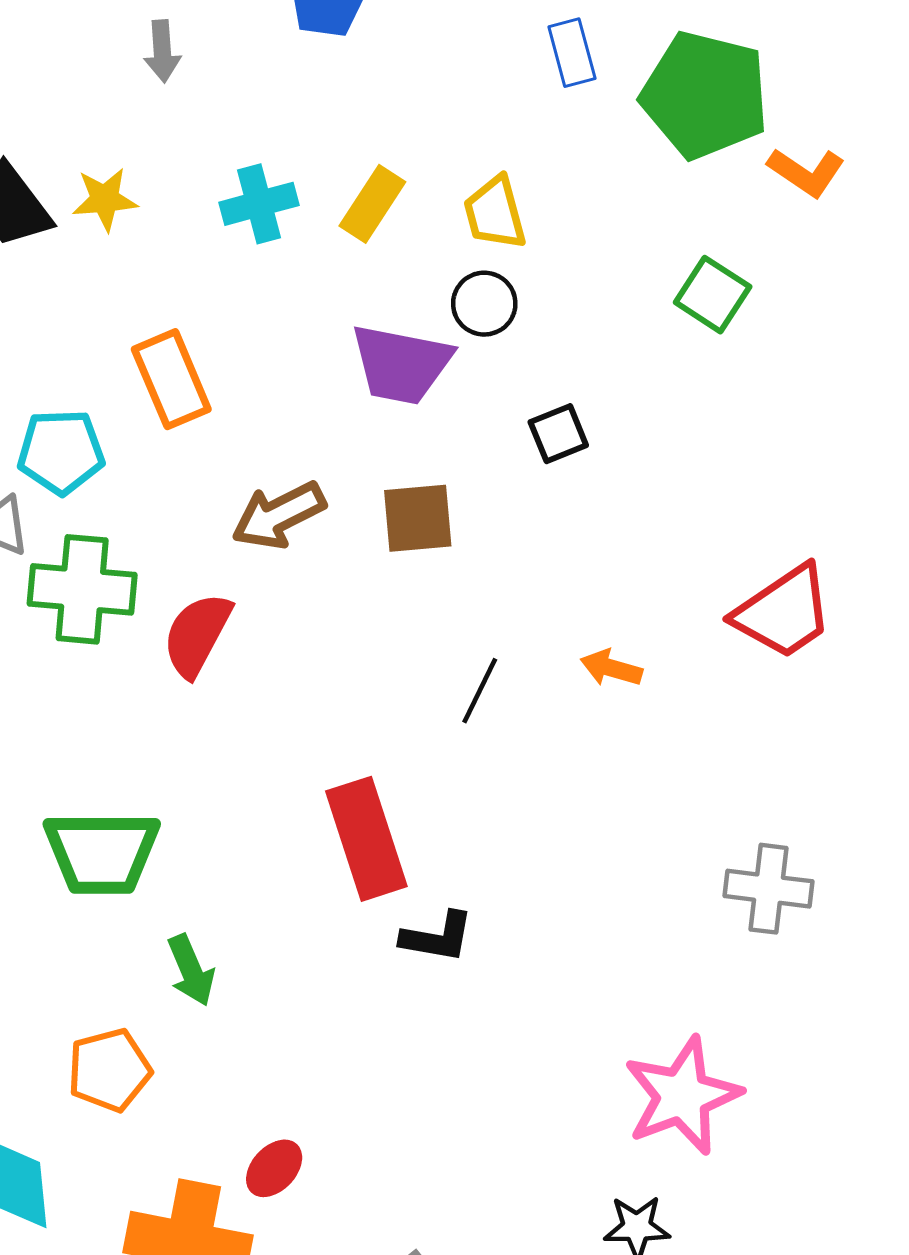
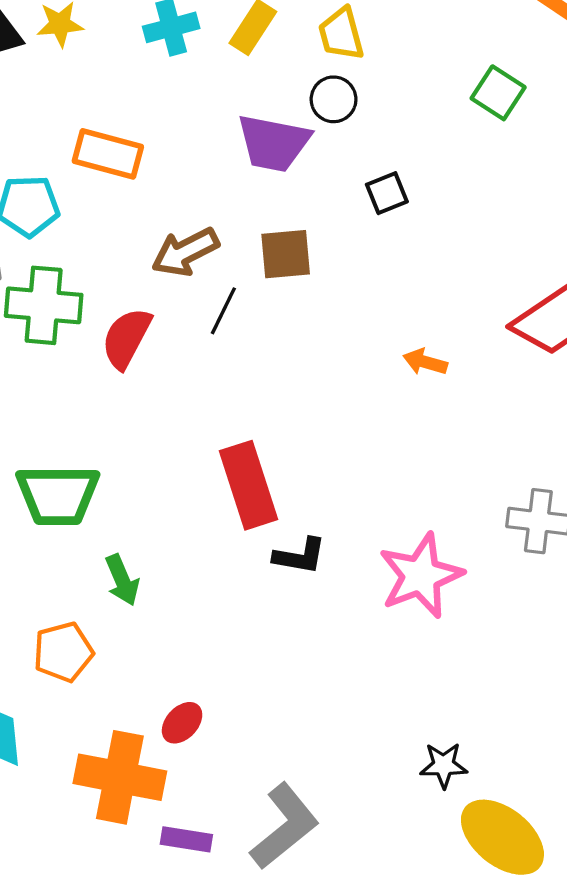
orange rectangle: (171, 379) -> (108, 154), turned -52
black line: (480, 691) -> (223, 311), moved
pink star: (682, 1096) -> (421, 576), moved

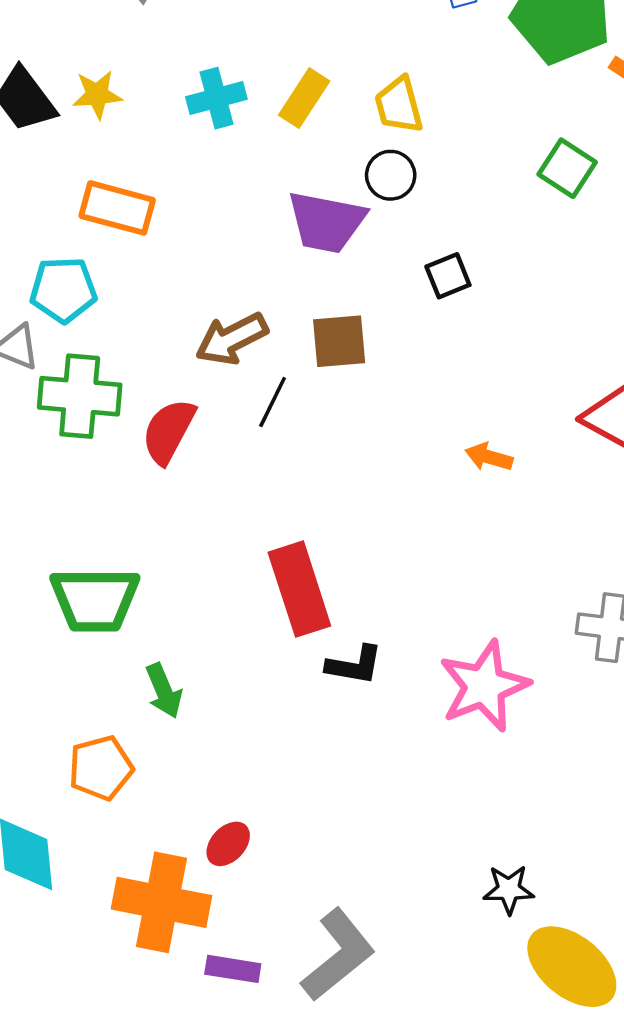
orange rectangle: (108, 154) -> (117, 208), moved

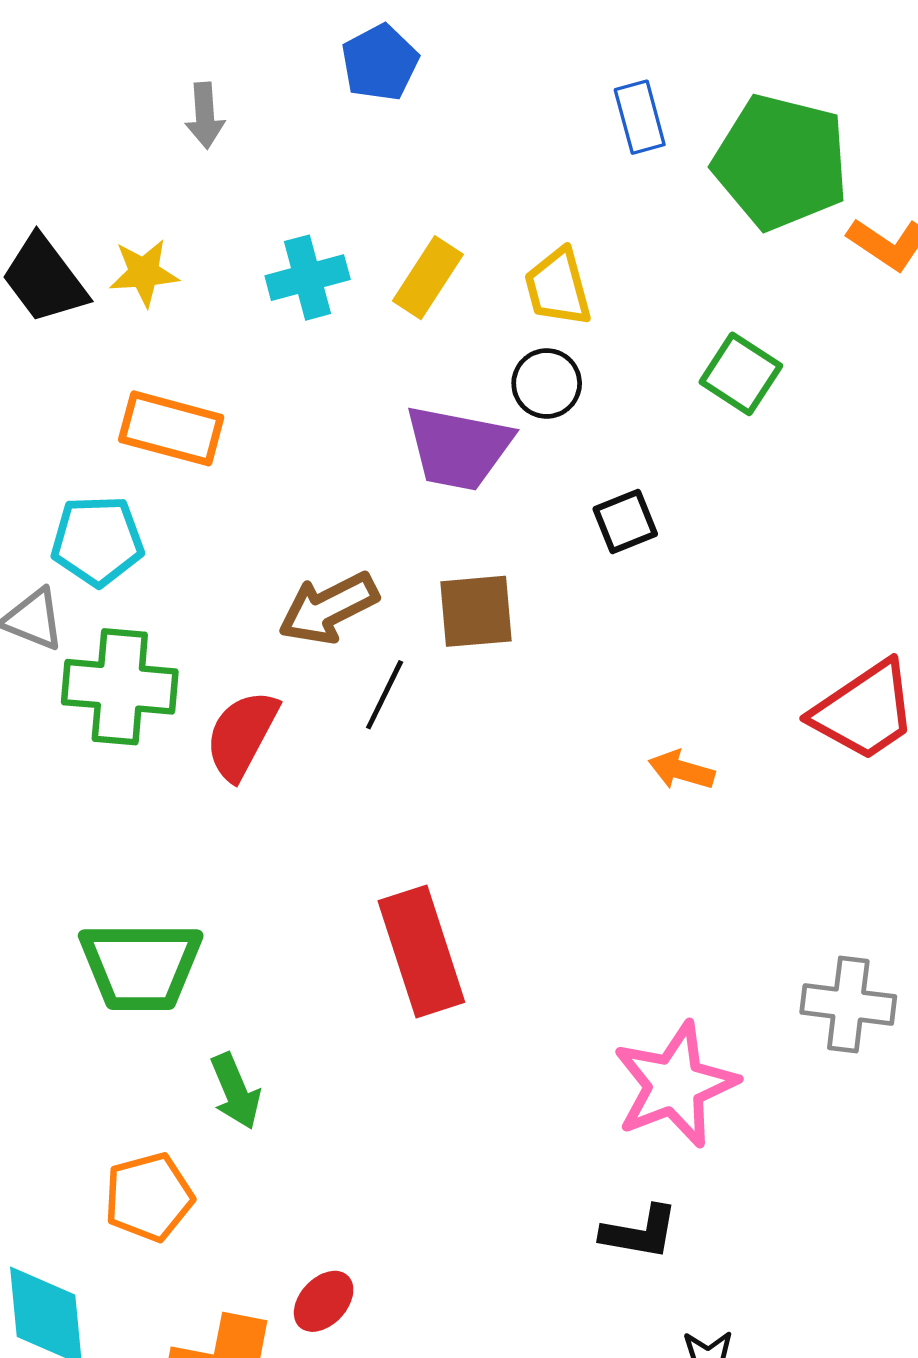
green square: (567, 168) -> (741, 374), moved
black L-shape: (354, 665) -> (640, 1232), moved

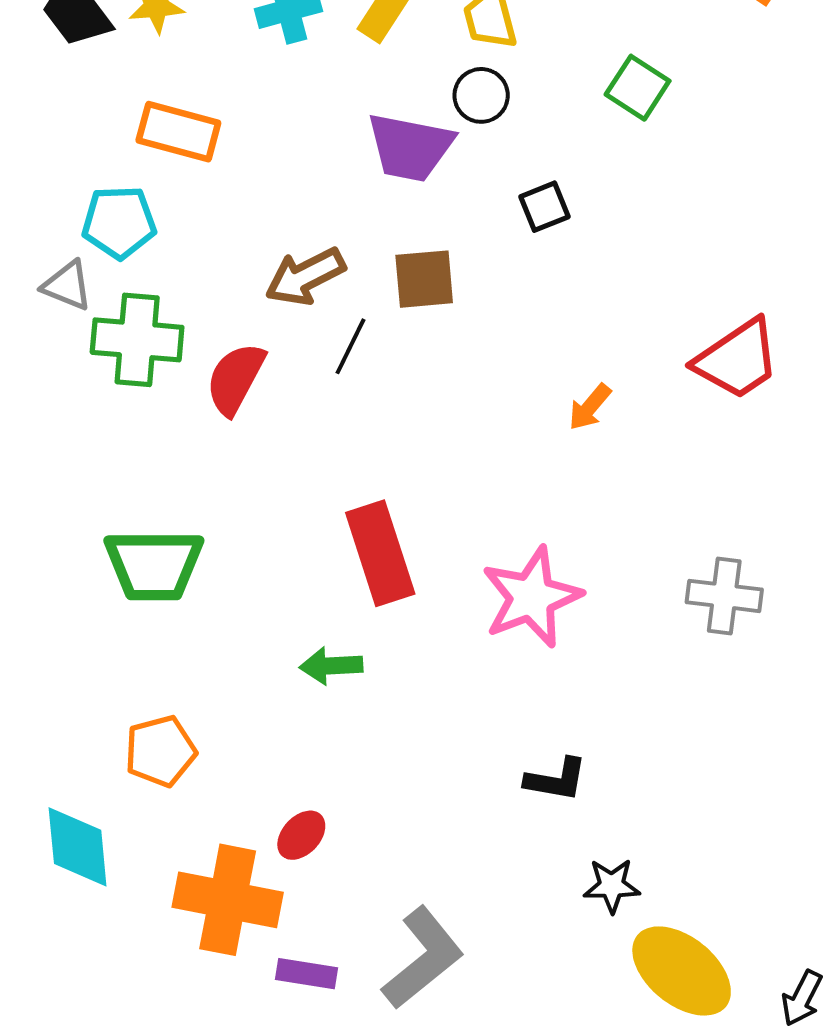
orange arrow: (681, 770) -> (590, 407), turned -66
pink star: (675, 1085) -> (532, 597), moved
green arrow: (235, 1091) -> (331, 666), moved, turned 110

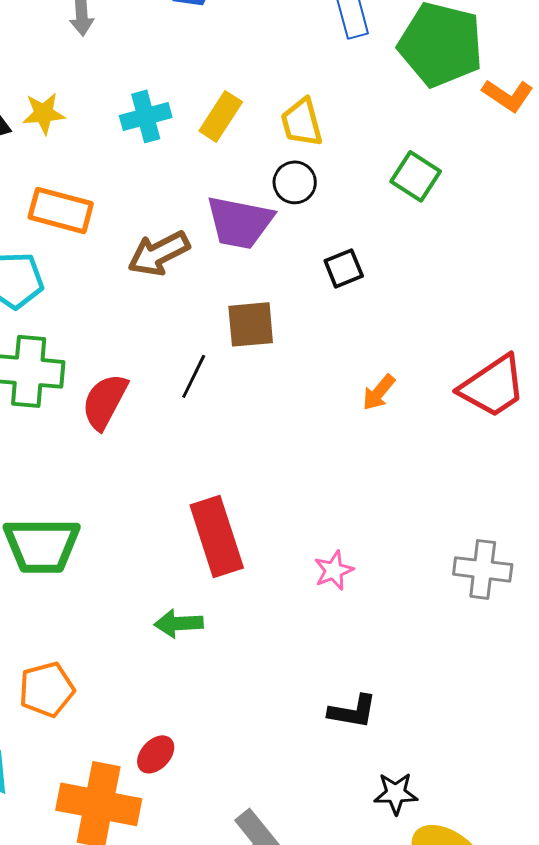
brown arrow: (305, 276) -> (159, 253), moved
orange arrow: (590, 407) -> (379, 392), moved
pink star: (532, 597) -> (334, 570), size x0.5

